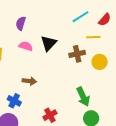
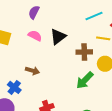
green arrow: (83, 97) -> (85, 80), moved, turned 60

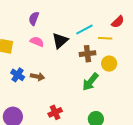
cyan line: (94, 16) -> (84, 30), moved
blue cross: (14, 87) -> (18, 75), moved

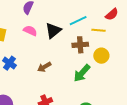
brown arrow: (38, 77) -> (44, 67), moved, turned 136

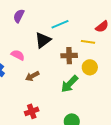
cyan line: (78, 21) -> (60, 24), moved
pink semicircle: (30, 31) -> (18, 55), moved

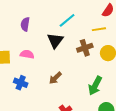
pink semicircle: (18, 55) -> (27, 54), moved
green arrow: (70, 84) -> (95, 86), moved

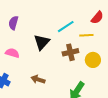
cyan line: (67, 20) -> (66, 27), moved
brown arrow: (55, 78) -> (38, 79), turned 56

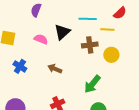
cyan line: (66, 27) -> (88, 19), turned 30
pink semicircle: (12, 53) -> (41, 39), moved

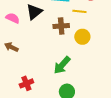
brown arrow: (55, 69) -> (11, 47), moved

